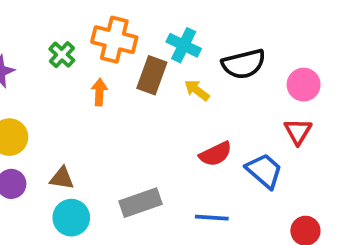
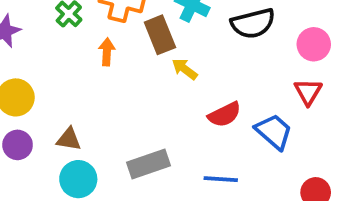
brown rectangle: (152, 75) -> (160, 35), turned -42
yellow arrow: (197, 90) -> (185, 69), moved

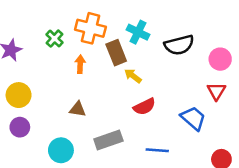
red semicircle: (224, 115) -> (144, 107), moved
brown triangle: (69, 139) -> (78, 109), moved

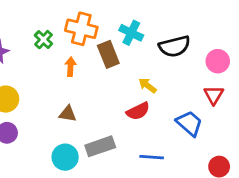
yellow arrow: (133, 76) -> (147, 86), moved
cyan circle: (61, 150) -> (65, 157), moved

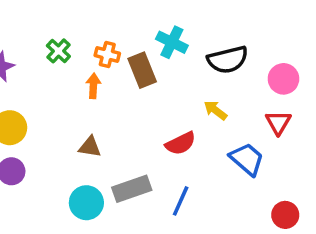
orange cross: (81, 29) -> (107, 54), moved, size x0.6
yellow arrow: (147, 86) -> (215, 110), moved
blue line: (152, 157) -> (181, 201), moved, turned -70

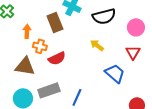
orange cross: (107, 54) -> (40, 46), moved
red semicircle: (181, 143) -> (57, 58), moved
brown triangle: (90, 147) -> (25, 66), size x1.5

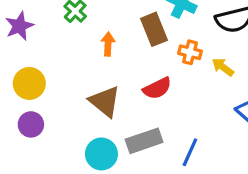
orange cross: (40, 46) -> (190, 52), moved
brown triangle: (25, 66) -> (105, 101), turned 30

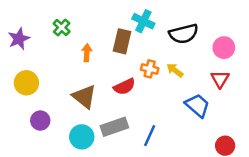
brown rectangle: (154, 29) -> (122, 41), turned 35
orange cross: (190, 52) -> (150, 69), moved
purple circle: (31, 124) -> (40, 121), moved

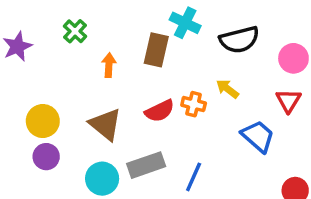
orange cross: (150, 69) -> (194, 104), moved
yellow circle: (26, 83) -> (43, 121), moved

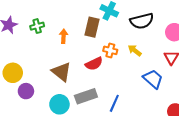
green cross: (75, 31) -> (37, 26), moved, turned 32
orange cross: (194, 104) -> (110, 50), moved
yellow circle: (43, 121) -> (13, 73), moved

